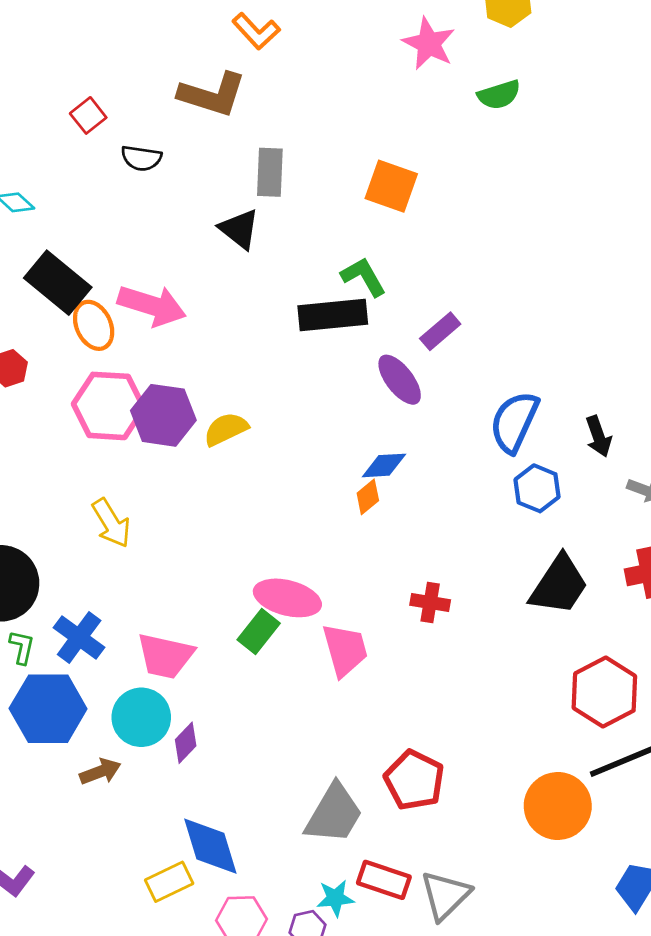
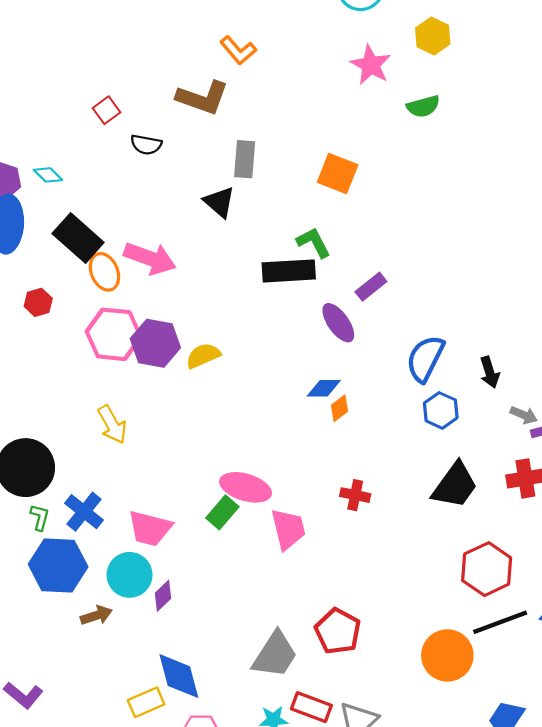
orange diamond: (368, 497) -> (340, 408), moved

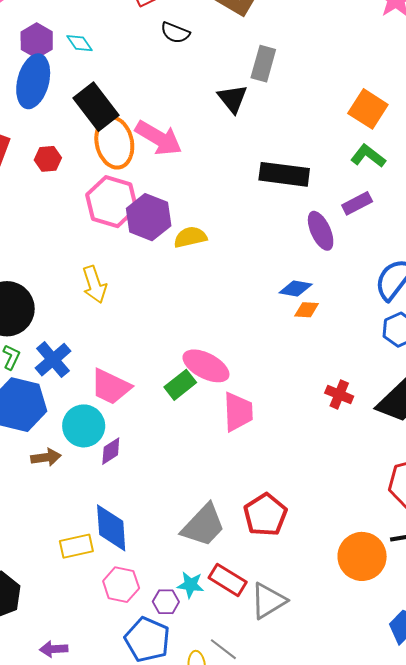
orange square: (338, 174) -> (368, 109), moved
green L-shape: (314, 242) -> (368, 156), moved, turned -36
orange ellipse: (104, 272) -> (114, 142), size x1.4
orange diamond: (340, 408) -> (307, 310), turned 30
red cross: (355, 495) -> (339, 395), moved

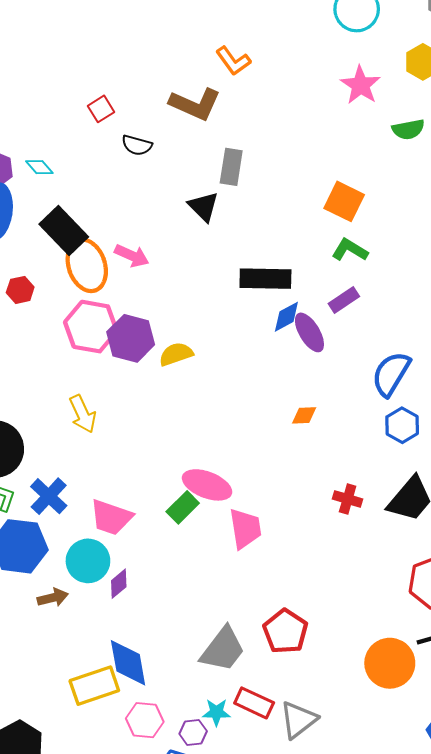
pink arrow: (159, 138) -> (132, 256), size x0.7
blue diamond: (296, 289) -> (286, 317), moved, turned -32
yellow rectangle: (76, 546) -> (94, 686), size x1.4

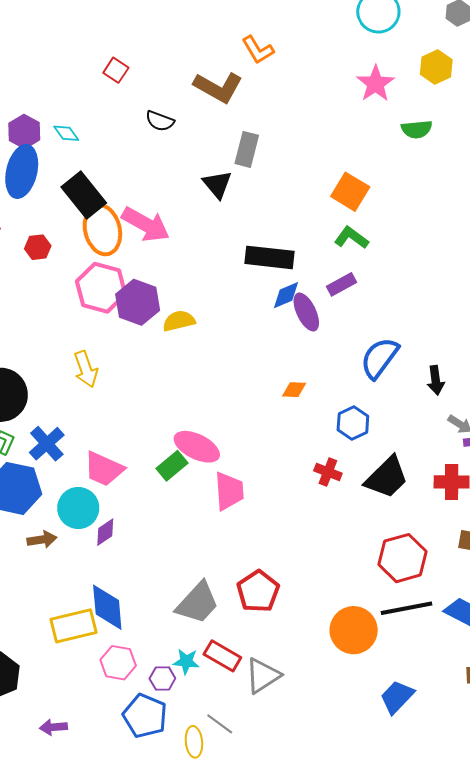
red square: (101, 109) -> (116, 70), moved, turned -30
pink arrow: (132, 256) -> (146, 224), size x1.5
blue hexagon: (402, 425) -> (353, 423), moved

